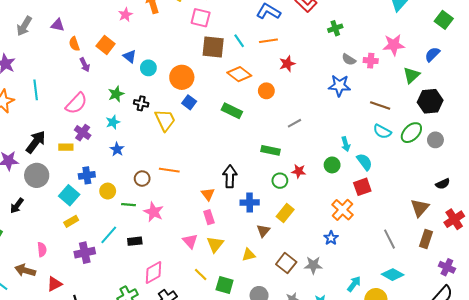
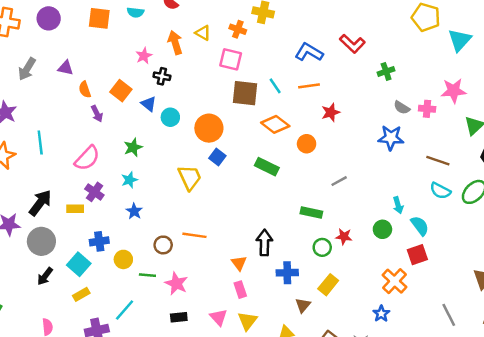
black cross: (141, 103) -> (162, 76), moved
black arrow: (17, 206) -> (45, 276), moved
black rectangle: (135, 241) -> (179, 317), moved

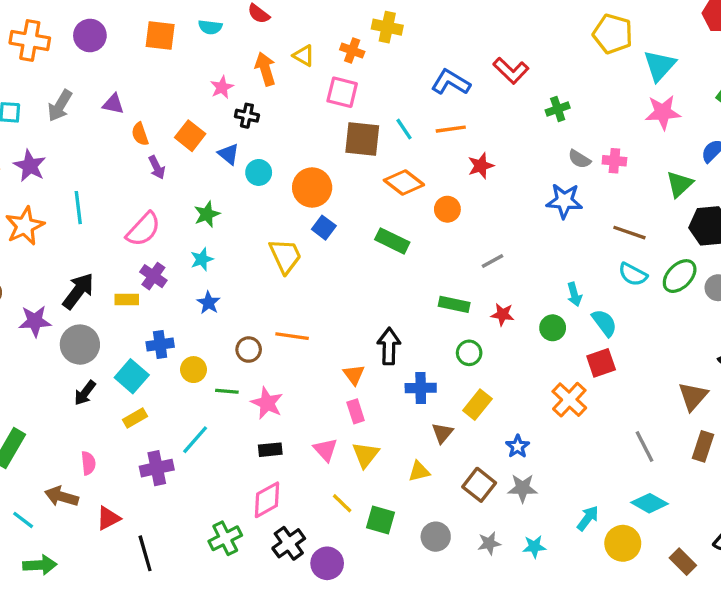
pink star: (454, 91) -> (663, 112), moved
red star: (344, 237) -> (503, 314), moved
blue star: (381, 314) -> (518, 446), moved

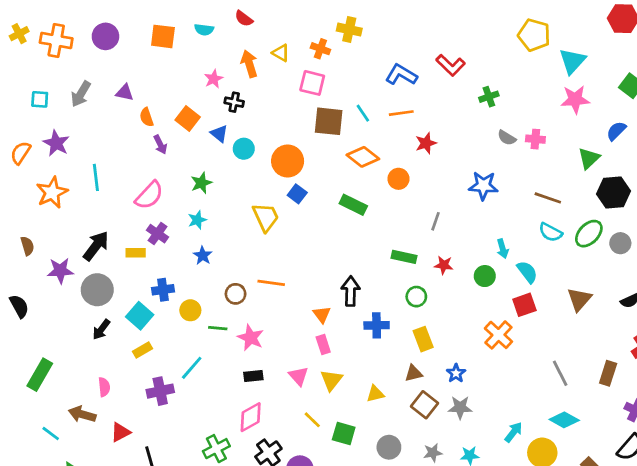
blue star: (564, 201) -> (483, 186), moved
gray line: (492, 261) -> (435, 221), turned -42
brown triangle: (693, 396) -> (579, 299), moved
yellow rectangle: (477, 405) -> (423, 339), turned -60
brown triangle: (442, 433) -> (414, 373), moved, turned 36

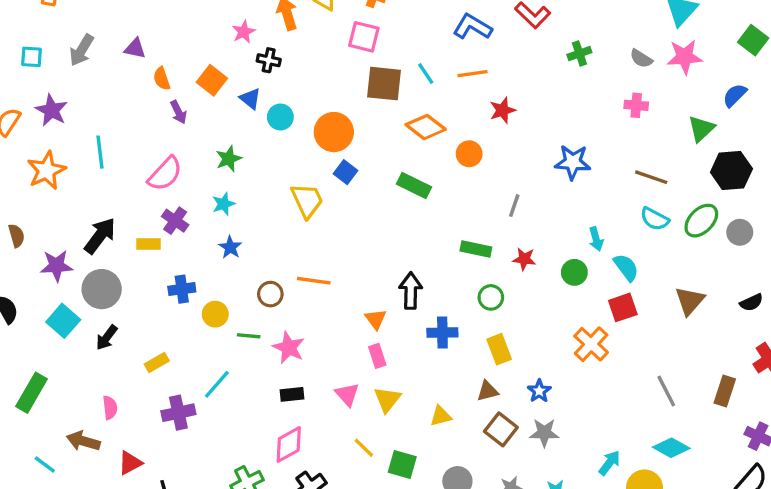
gray semicircle: (507, 138) -> (641, 59), moved
cyan square: (140, 316) -> (63, 321), moved

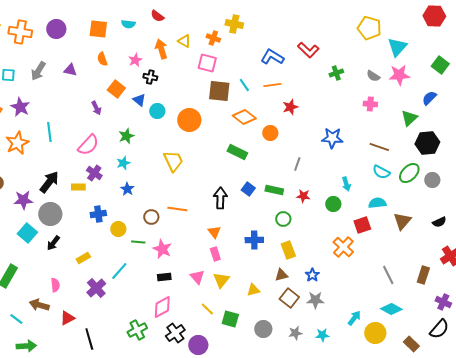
orange semicircle: (162, 79) -> (102, 59), moved
blue square: (346, 172) -> (248, 189), moved
cyan semicircle: (626, 267) -> (377, 203), moved, turned -60
black arrow: (411, 291) -> (220, 198), moved
purple cross: (178, 413) -> (96, 288), turned -30

